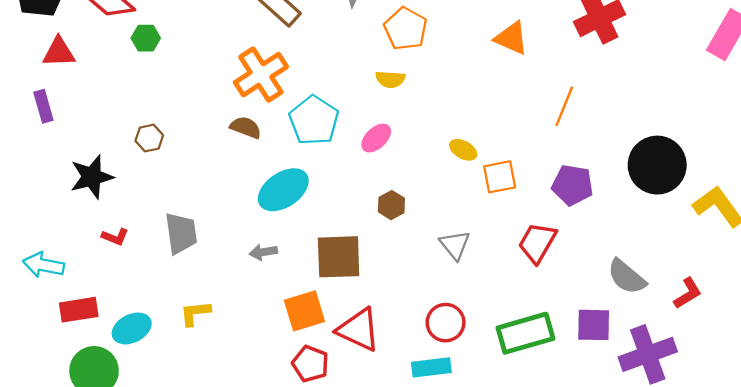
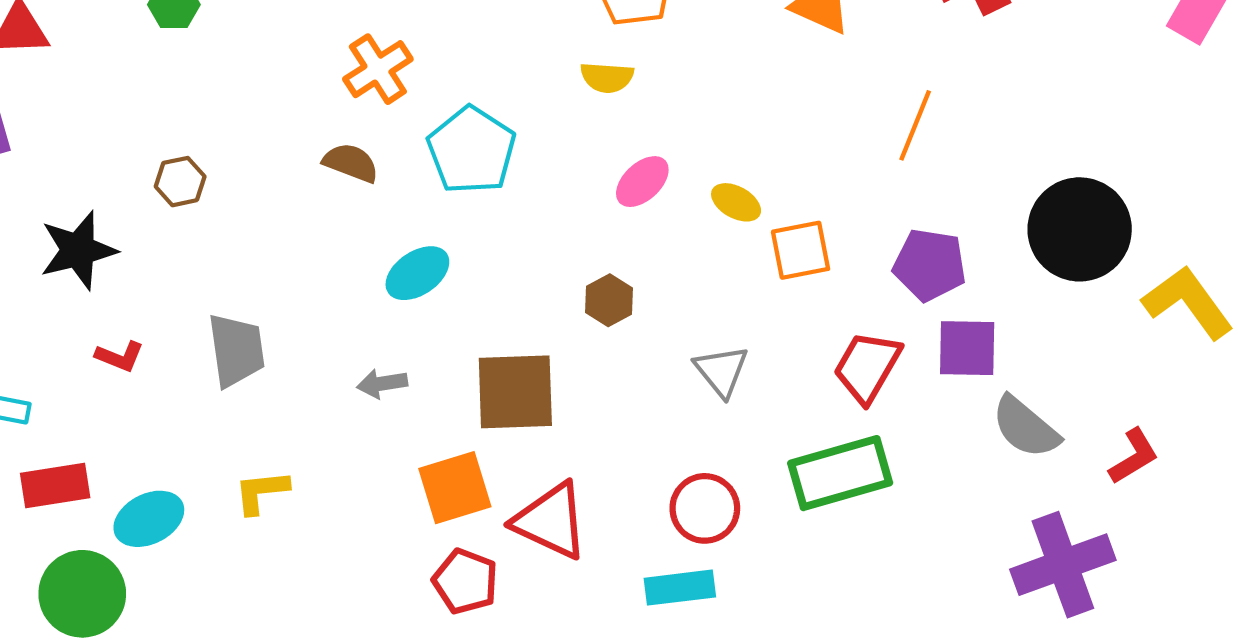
orange cross: (261, 75) -> (378, 69), size x0.7
pink ellipse: (376, 138) -> (642, 182), moved
cyan ellipse: (283, 190) -> (417, 273), size x0.7
purple square: (594, 325) -> (967, 348), moved
green rectangle: (525, 333) -> (840, 473), moved

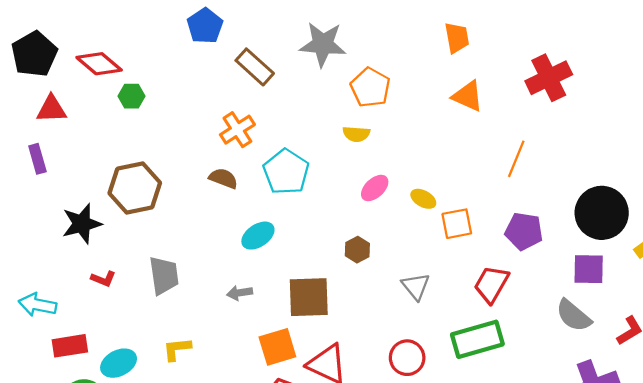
brown hexagon: (180, 182) -> (135, 188), size x2.0
purple square: (967, 348) -> (589, 269), moved

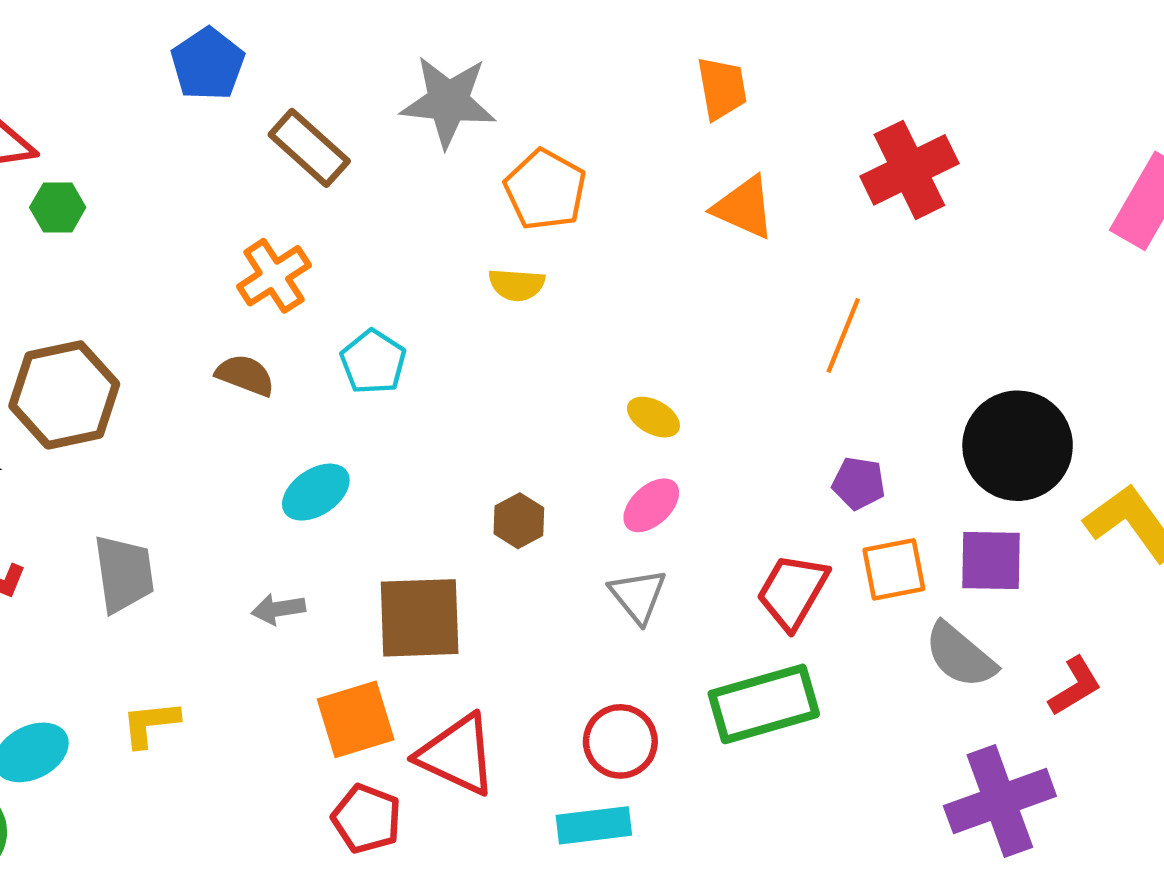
cyan pentagon: (286, 172) -> (373, 362), size x0.7
pink ellipse: (375, 188) -> (651, 505), moved
orange square: (457, 224) -> (894, 569), moved
purple pentagon: (524, 231) -> (859, 483), size x0.7

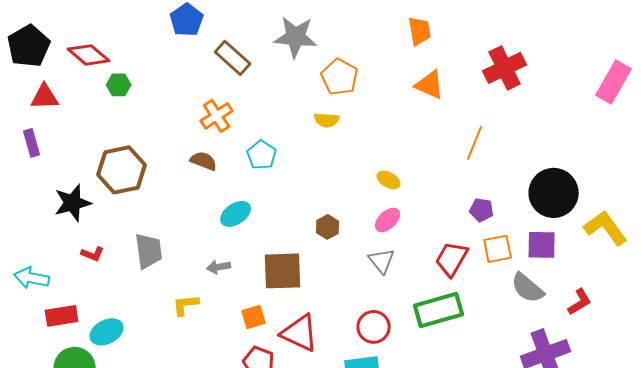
orange square: (356, 719) -> (254, 317), size x0.7
yellow L-shape: (150, 724) -> (186, 305), moved

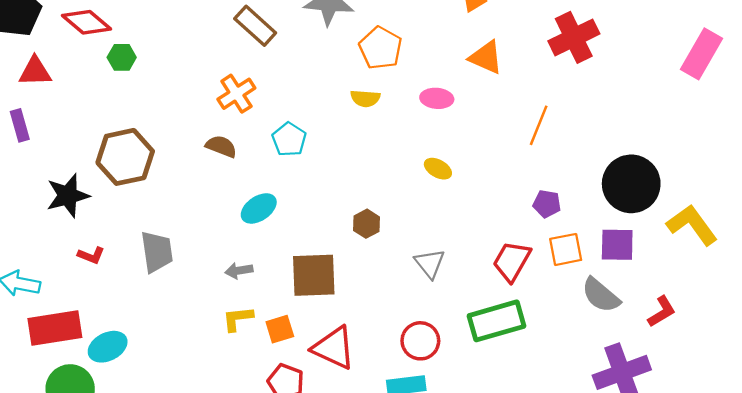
pink ellipse: (388, 220) -> (437, 98), moved, turned 48
yellow L-shape: (186, 305) -> (238, 319), moved
red rectangle: (62, 316) -> (55, 328), size x1.4

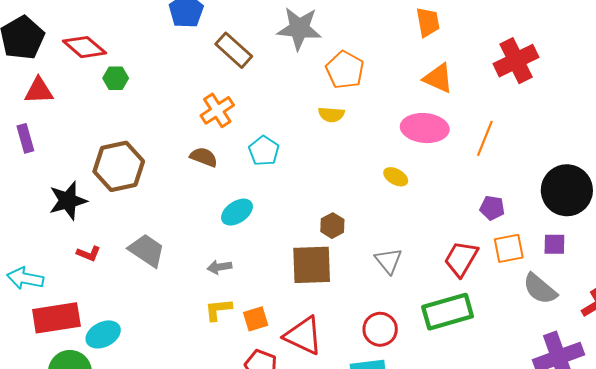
pink ellipse: (437, 98) -> (425, 128), moved, size x1.6
purple square: (617, 245) -> (554, 244), size x0.7
gray trapezoid: (157, 252) -> (147, 250), turned -48
brown square: (314, 275) -> (312, 265), moved

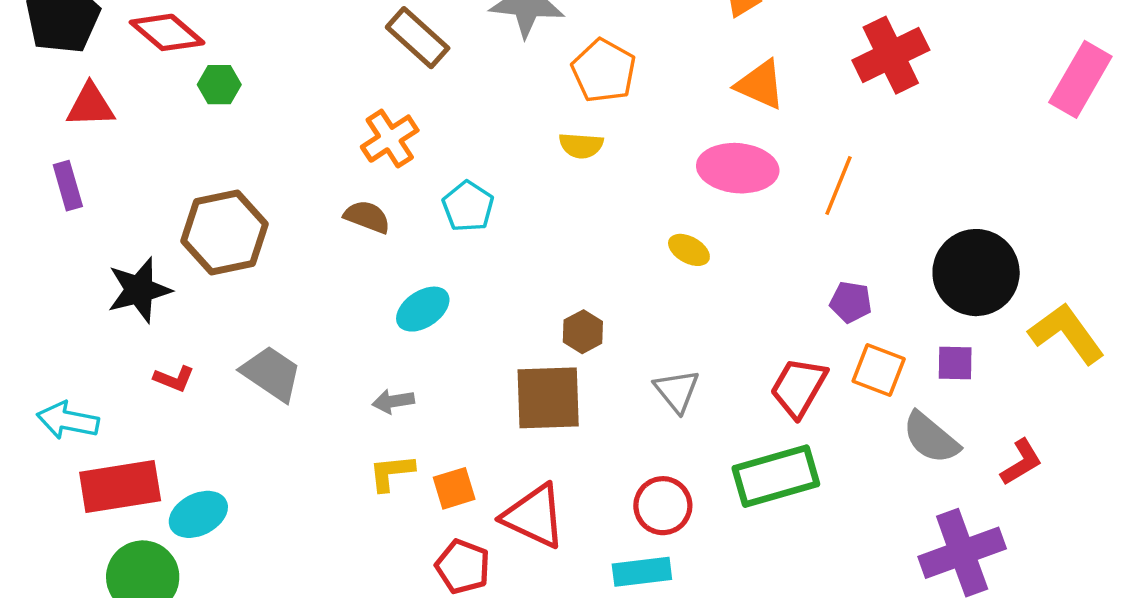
orange square: (509, 248) -> (879, 370), turned 32

